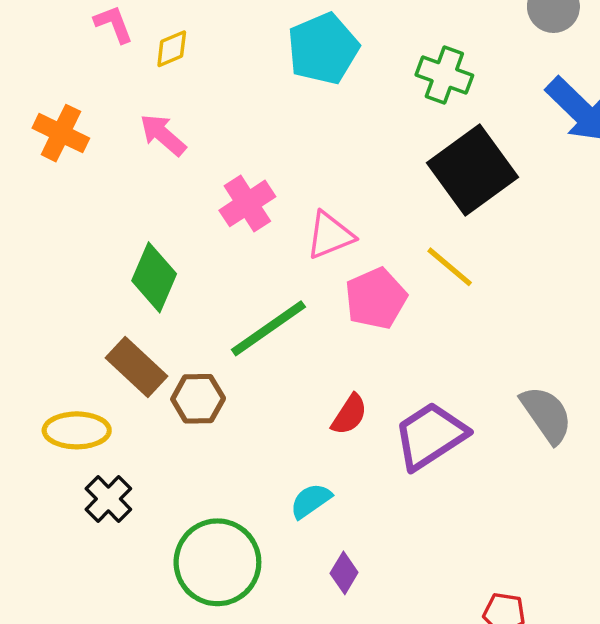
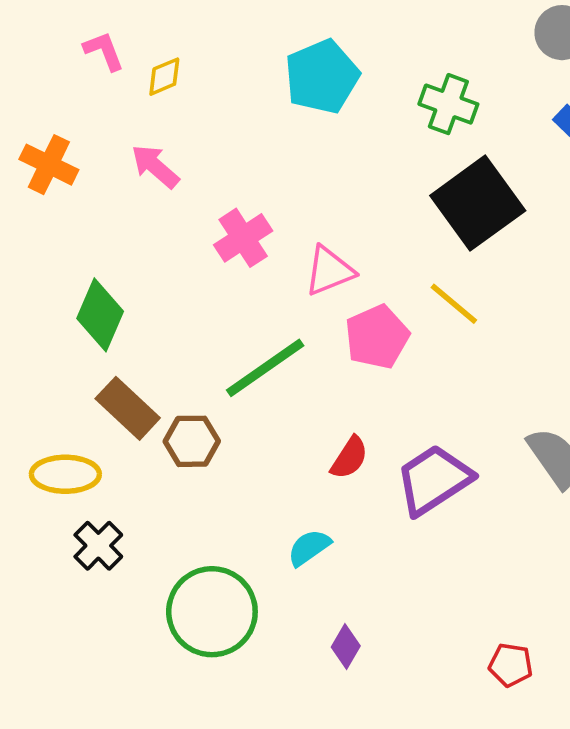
green diamond: (154, 277) -> (100, 315), moved
purple diamond: (344, 573) -> (346, 647), moved

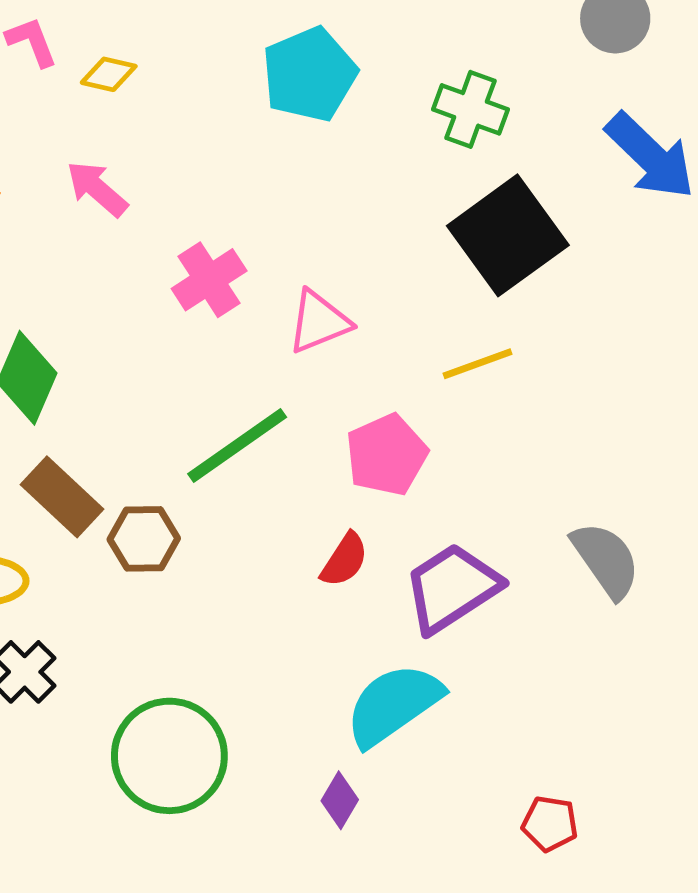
yellow diamond: (164, 77) -> (109, 74), turned 36
yellow line: (454, 304) -> (477, 364), turned -60
pink pentagon: (377, 337) -> (386, 455), moved
cyan semicircle: (309, 548) -> (393, 705), moved, size x1.8

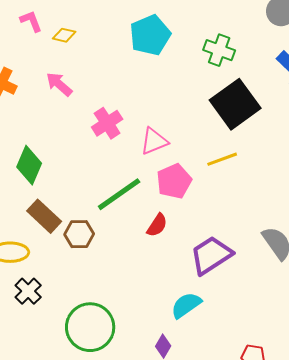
pink pentagon: (386, 455) -> (174, 181), moved
red semicircle: (344, 560) -> (157, 225), moved
cyan semicircle: (393, 705) -> (186, 305), size x0.7

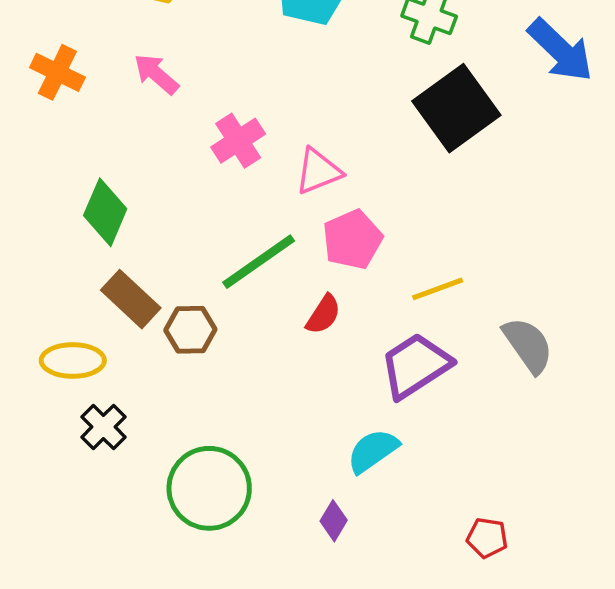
yellow line: (222, 159) -> (438, 289), moved

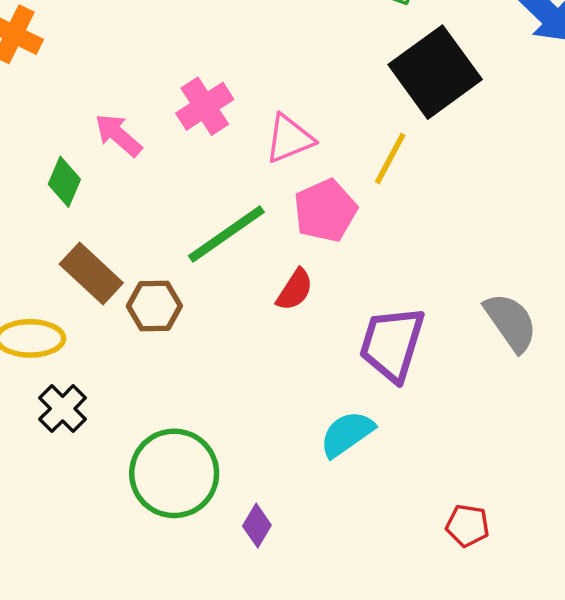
pink arrow: (156, 74) -> (118, 135), moved
green diamond: (105, 212) -> (64, 182), size x0.7
yellow line: (438, 289) -> (390, 158), moved, turned -42
purple trapezoid: (415, 366) -> (392, 344), turned -40
purple diamond: (334, 521) -> (257, 526), moved

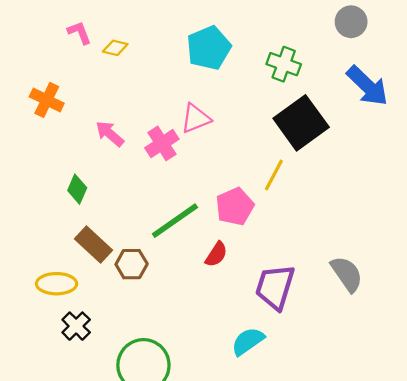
pink arrow: (118, 135) -> (110, 134), moved
pink triangle: (289, 139) -> (196, 118), moved

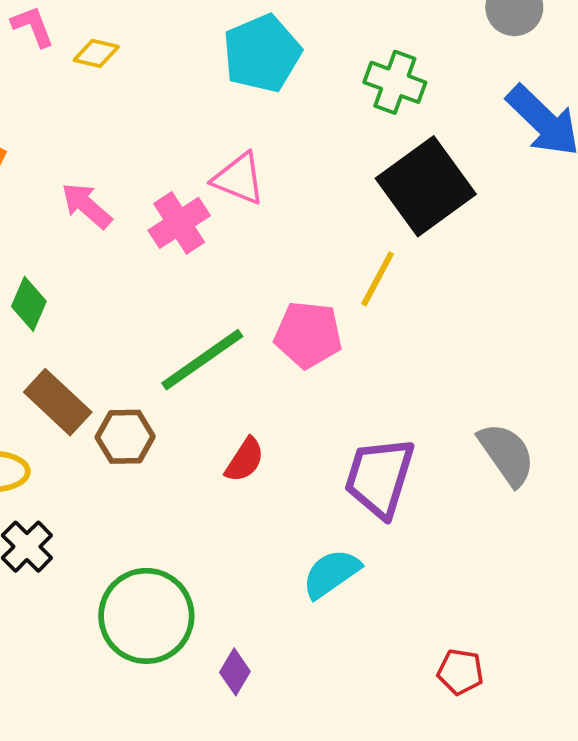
pink triangle: (196, 118) -> (239, 179), turned 44
pink pentagon: (235, 207) -> (308, 335), turned 30
red semicircle: (216, 254) -> (245, 460), moved

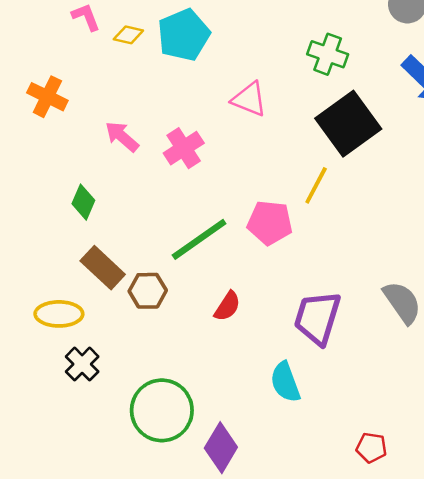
cyan pentagon: (262, 53) -> (184, 35), moved
pink triangle: (239, 179) -> (249, 99), moved
cyan semicircle: (331, 574) -> (285, 382), turned -75
purple diamond: (235, 672) -> (221, 448), size x1.6

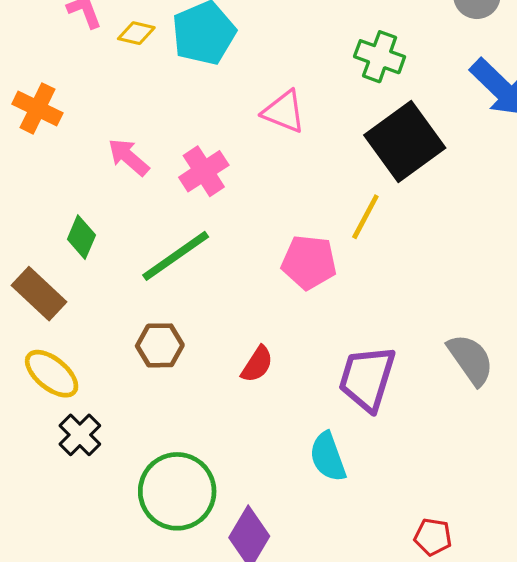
green line: (199, 239) -> (176, 256), moved
brown rectangle: (103, 268) -> (39, 294), moved
yellow ellipse: (59, 314) -> (52, 374), turned 39

